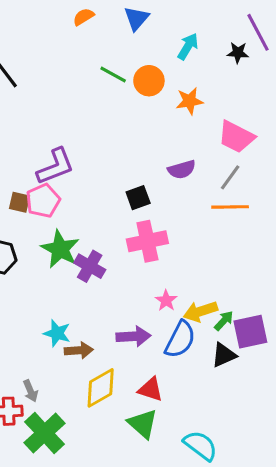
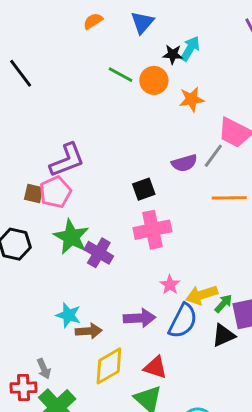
black star: (238, 53) -> (173, 54), moved
gray line: (230, 177) -> (213, 156), moved

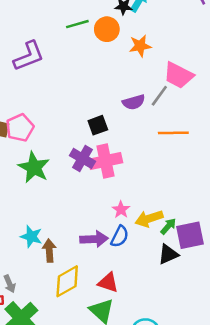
green line: (121, 75) -> (77, 24), turned -45
purple L-shape: (67, 160) -> (29, 56), moved
purple cross: (99, 253) -> (83, 158), moved
blue semicircle: (183, 321) -> (120, 236), moved, size x0.7
brown arrow: (89, 331) -> (49, 251), turned -90

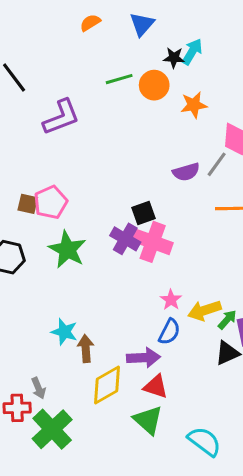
black square: (98, 125) -> (144, 213), moved
pink cross: (106, 161) -> (153, 242), turned 32
purple arrow: (94, 239) -> (144, 358), moved

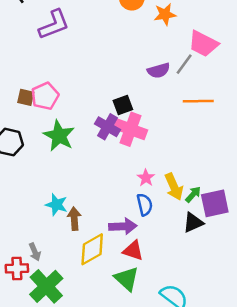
yellow arrow: (204, 310) -> (174, 187), turned -96
blue semicircle: (169, 332) -> (145, 205), turned -40

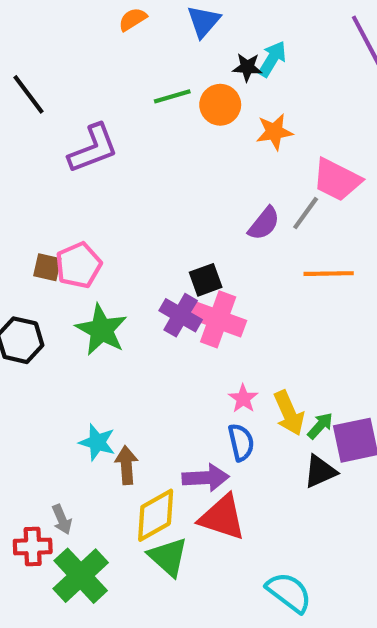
purple semicircle: (159, 71) -> (264, 224), turned -35
red triangle: (133, 251) -> (222, 517), size x1.4
green triangle: (127, 279) -> (168, 557), moved

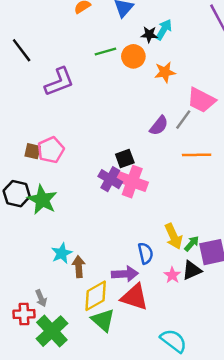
green star: (101, 330) -> (42, 200), moved
pink star: (243, 399) -> (172, 275), moved
cyan star: (97, 442) -> (62, 253), turned 30

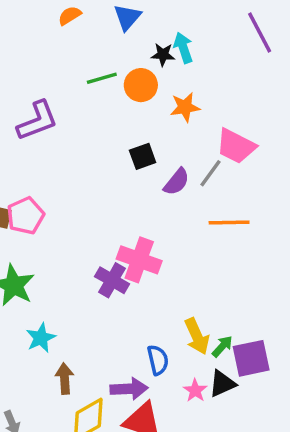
cyan arrow: (164, 30) -> (183, 48), turned -50
black square: (125, 158) -> (143, 156), moved
purple cross: (110, 179) -> (112, 280), moved
cyan star: (62, 253) -> (41, 338), moved

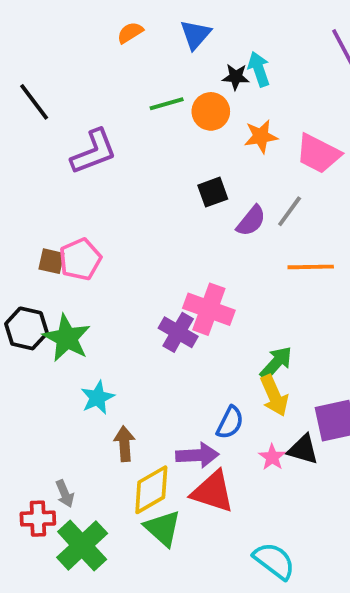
pink trapezoid: (236, 146) -> (318, 154), moved
green arrow: (222, 346) -> (276, 363), moved, size x1.4
blue semicircle: (158, 360) -> (230, 423), turned 40
black triangle: (222, 384) -> (303, 449), turned 40

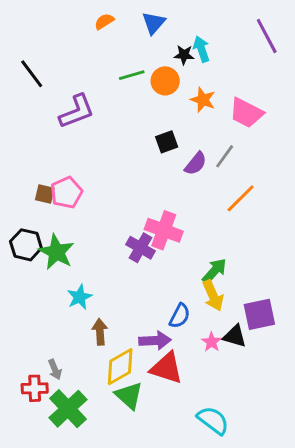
orange star: (261, 136) -> (203, 100), turned 30
orange line: (311, 267) -> (241, 198), turned -44

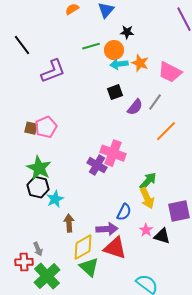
cyan arrow: (201, 49) -> (119, 64), moved, turned -78
black hexagon: (26, 245) -> (38, 187), moved
black triangle: (235, 336) -> (162, 236), moved

